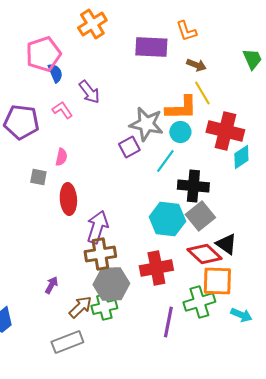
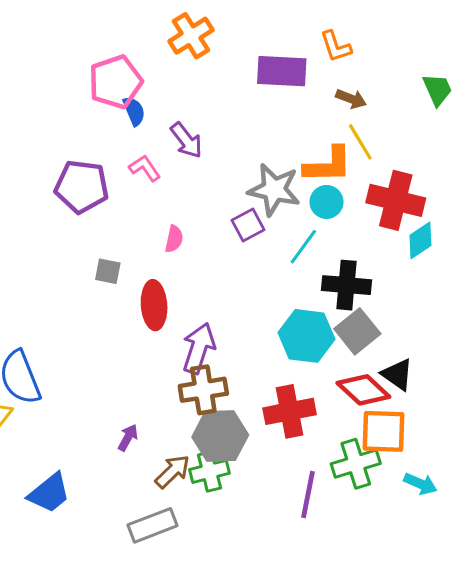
pink semicircle: (61, 157) -> (174, 239), moved

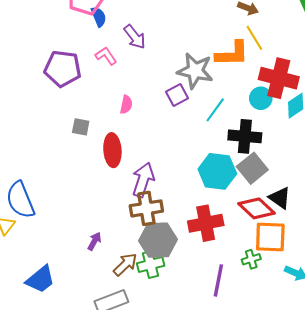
cyan circle: (326, 202) -> (261, 98), moved
green cross: (356, 464) -> (251, 259), size x0.6

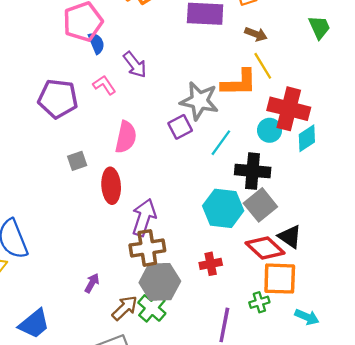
pink semicircle: (126, 105) -> (126, 137), size x1.6
gray square: (81, 127) -> (77, 161), turned -30
red cross: (206, 223) -> (211, 264), size x0.6
green cross: (151, 265) -> (152, 308), turned -35

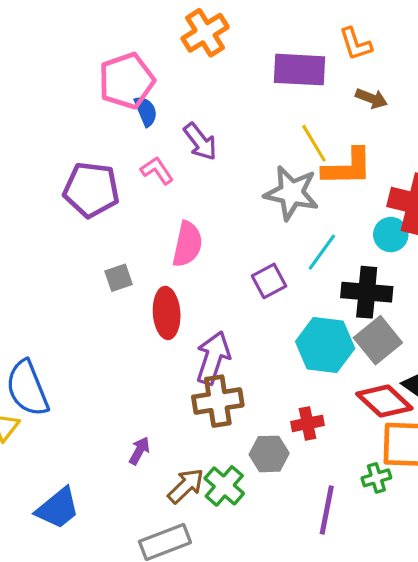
yellow line: (263, 66) -> (314, 143), moved
purple square: (180, 127) -> (269, 281), moved
gray hexagon: (160, 282) -> (269, 454), moved, size x0.7

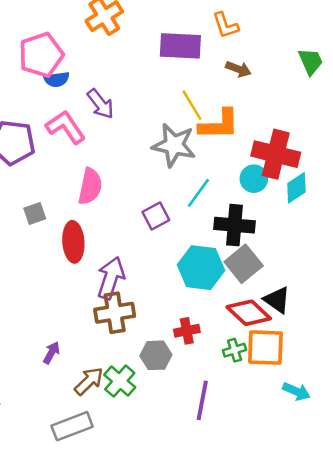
blue semicircle: (146, 111) -> (57, 79), turned 105
pink L-shape: (157, 170) -> (66, 127), size x1.5
green cross: (376, 478) -> (235, 350), moved

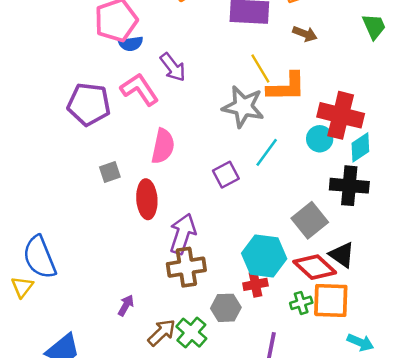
black cross: (235, 225) -> (349, 186), moved
cyan hexagon: (201, 268) -> (264, 256), moved

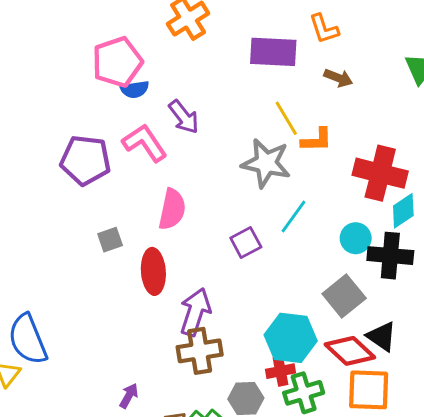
orange L-shape: (286, 87) -> (317, 140), size x0.7
cyan circle: (320, 139) -> (356, 238), moved
green cross: (301, 303) -> (304, 393), moved, size x1.5

